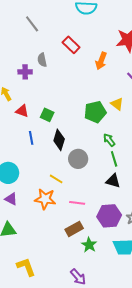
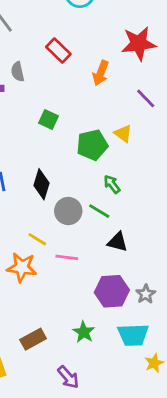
green square: (47, 115) -> (49, 119), moved
green line: (114, 159) -> (99, 211), moved, turned -42
pink line: (77, 203) -> (67, 257), moved
brown rectangle: (74, 229) -> (33, 339), moved

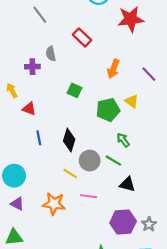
red star: (139, 43) -> (131, 19), moved
orange arrow: (101, 73) -> (113, 69), moved
yellow line: (37, 239) -> (70, 173), moved

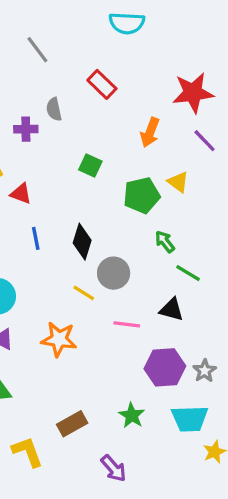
red star: (131, 19) -> (193, 93), moved
green line: (113, 161) -> (188, 273), moved
pink line: (89, 196) -> (127, 324), moved

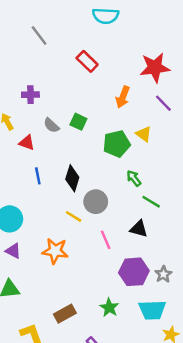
gray semicircle: (54, 109) -> (51, 125), moved, turned -35
pink line: (127, 324) -> (106, 240), turned 60

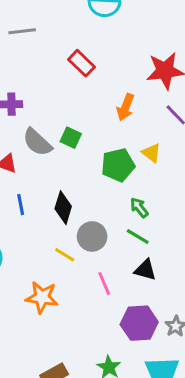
gray line: (39, 36) -> (22, 31), turned -60
gray semicircle: (51, 125) -> (37, 142), size x1.5
green line: (151, 202) -> (138, 236), moved

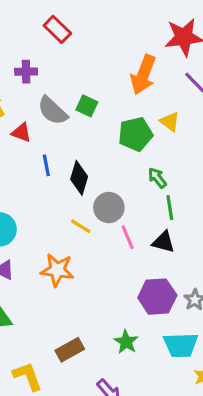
red rectangle: (81, 63) -> (57, 29), moved
orange arrow: (126, 107) -> (143, 75), size x1.4
blue line: (21, 205) -> (46, 165), moved
green line: (138, 236) -> (170, 208), moved, turned 50
pink line: (104, 284) -> (128, 237), moved

